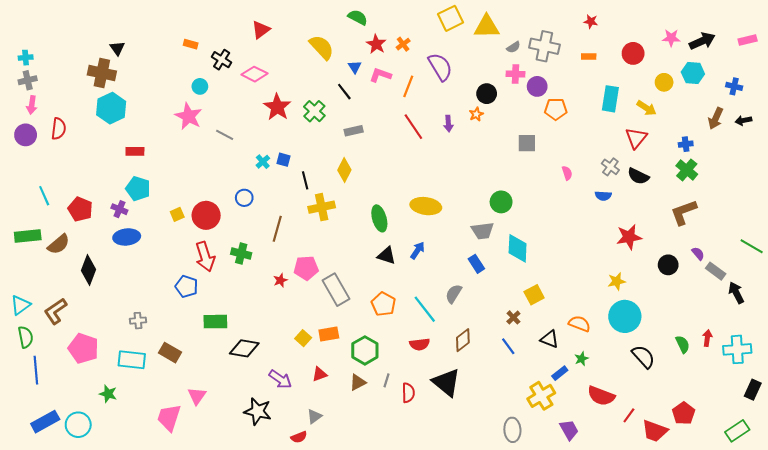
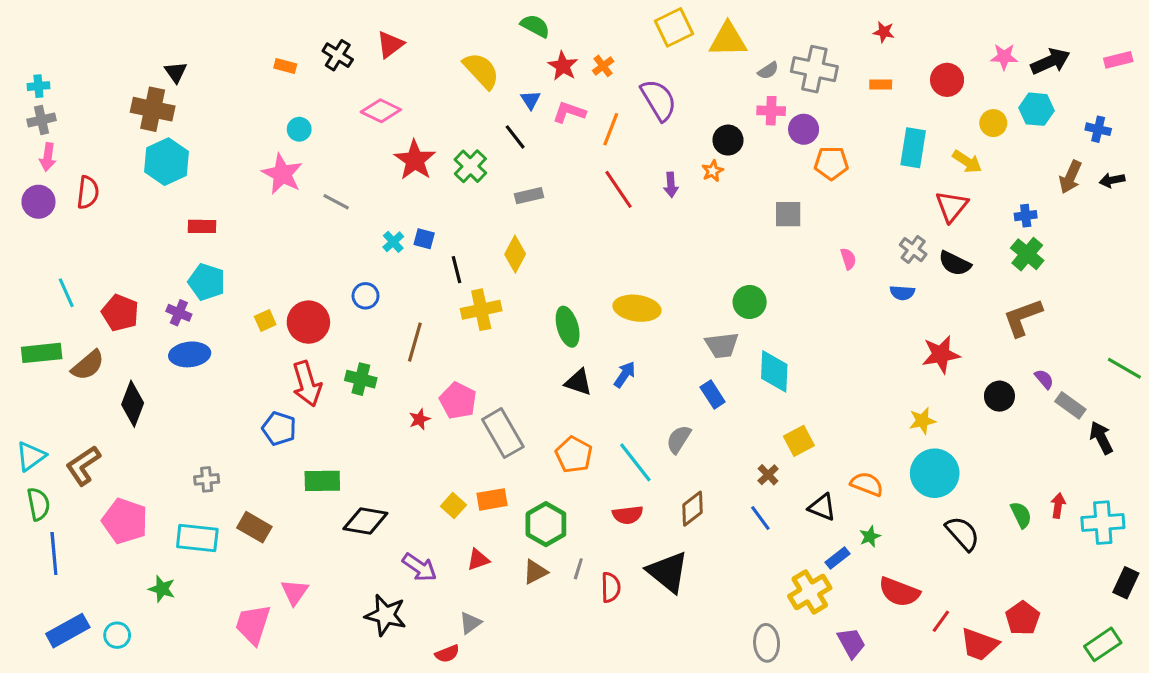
black cross: (222, 60) -> (338, 55), moved
pink pentagon: (306, 268) -> (458, 401), turned 30
cyan circle: (78, 425) -> (117, 635), size x0.7

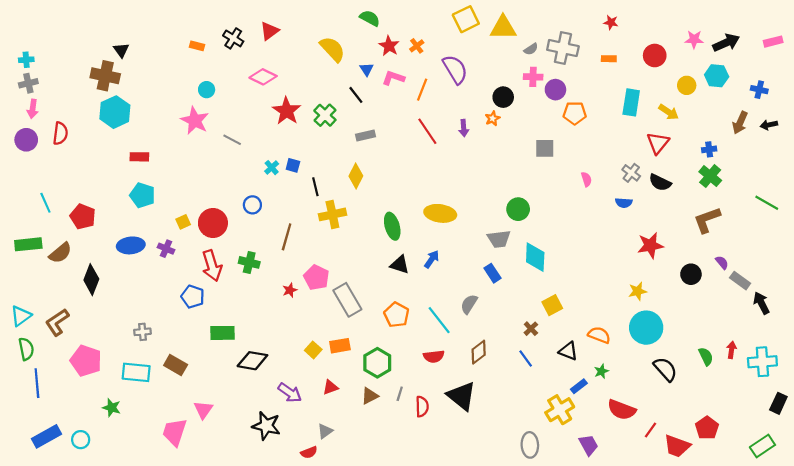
purple cross: (179, 313) -> (166, 249), moved
green line: (1124, 368) -> (767, 203), moved

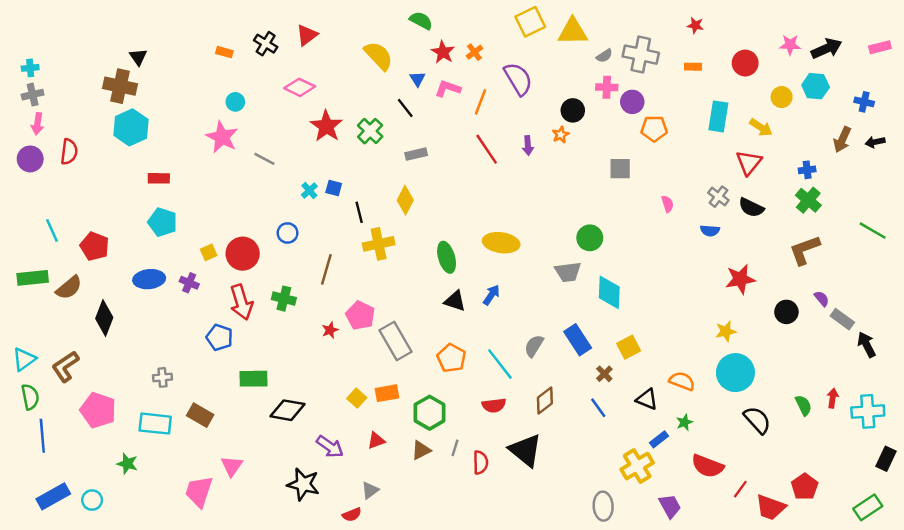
blue rectangle: (492, 273) -> (578, 340), moved, size x1.4

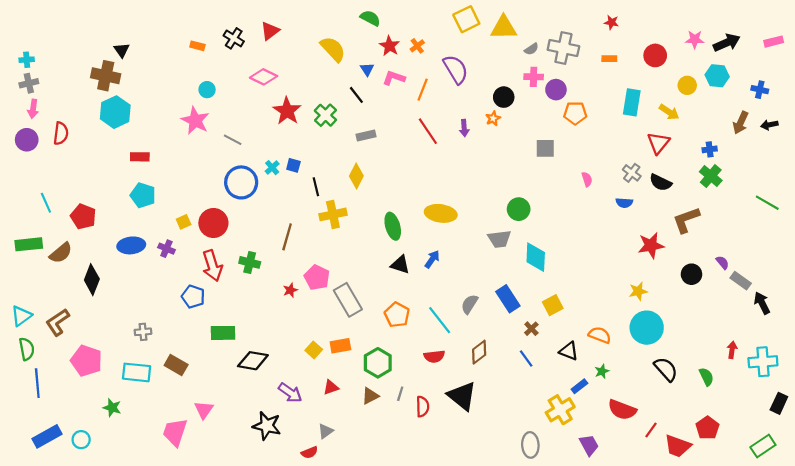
blue circle: (288, 233) -> (241, 182), moved, size x1.8
brown L-shape: (805, 250) -> (686, 220), moved
green semicircle: (803, 405) -> (706, 377), moved

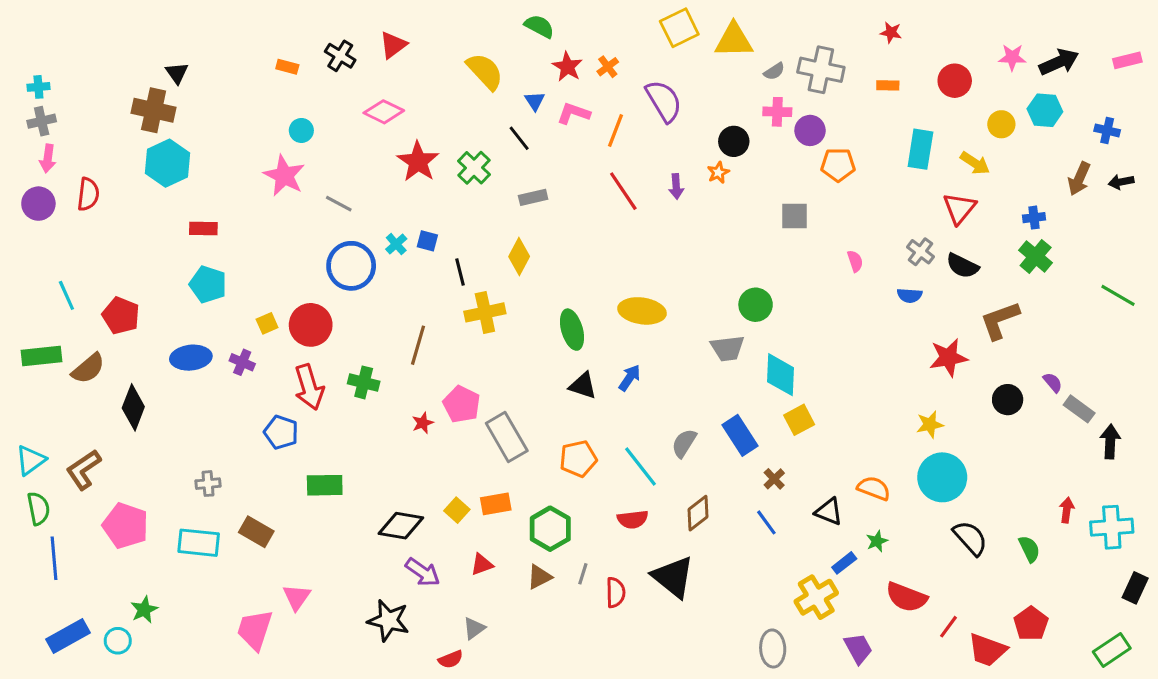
black arrow: (762, 303) -> (1110, 442), turned 30
yellow square: (553, 305) -> (799, 420), moved
orange pentagon: (397, 315) -> (578, 459), turned 30
black diamond: (253, 361) -> (401, 526), moved
green star: (112, 408) -> (144, 610), moved, turned 30

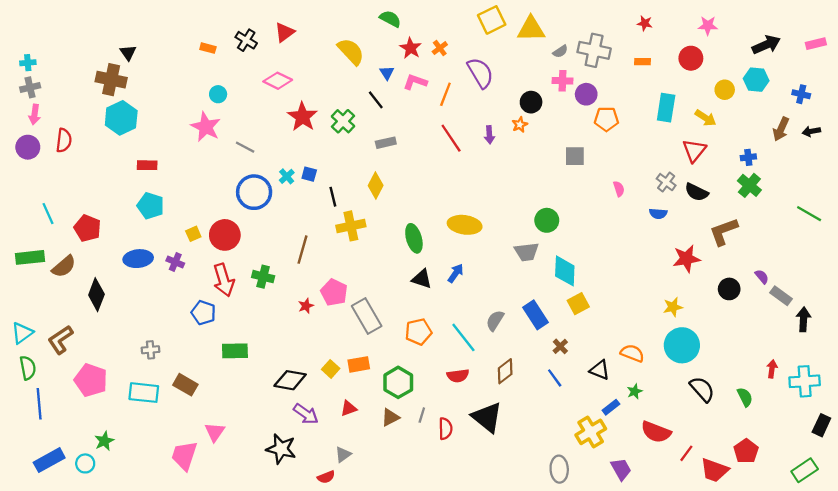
pink star: (1012, 57) -> (708, 26), moved

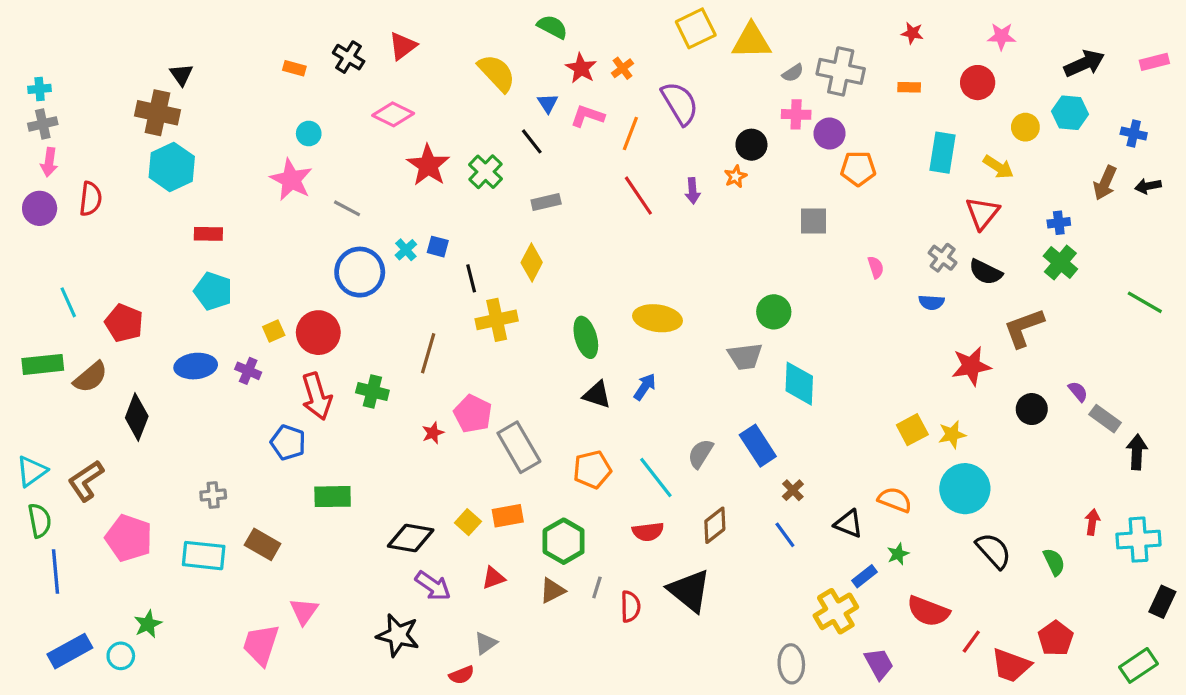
yellow square: (578, 304) -> (912, 430), moved

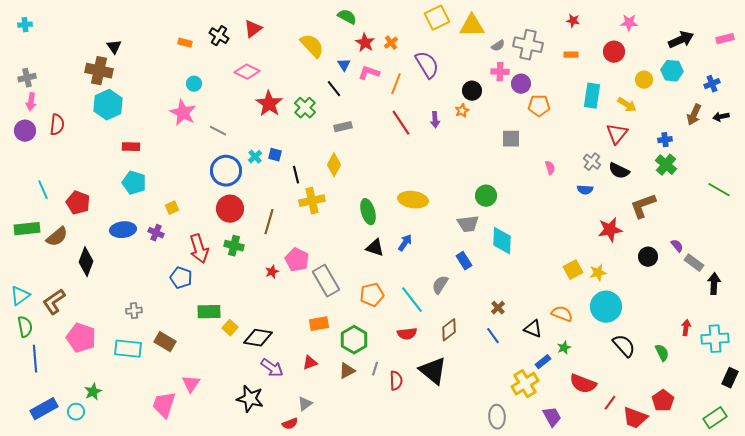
cyan cross: (40, 89) -> (25, 25), moved
blue cross: (1134, 134) -> (712, 84), turned -35
red circle: (318, 333) -> (230, 209), moved
blue rectangle: (758, 446) -> (464, 261), moved, size x0.7
yellow square: (468, 522) -> (230, 328), moved

